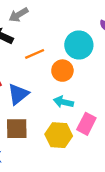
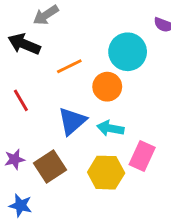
blue triangle: (18, 94) -> (72, 121), moved
brown square: (17, 129) -> (50, 166), turned -30

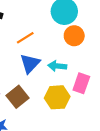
orange line: (69, 66) -> (25, 38), moved
orange circle: (107, 87) -> (74, 36), moved

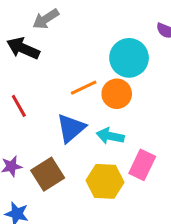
orange circle: (74, 36) -> (117, 94), moved
orange line: (25, 38) -> (84, 88), moved

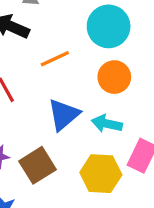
cyan circle: (129, 58) -> (109, 26), moved
orange line: (84, 88) -> (55, 59), moved

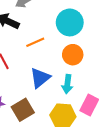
cyan arrow: (107, 124) -> (67, 84), turned -96

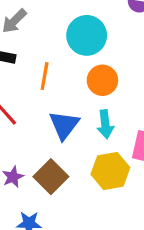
orange line: (35, 42) -> (45, 76), turned -42

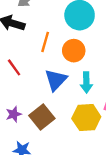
orange circle: (102, 80) -> (74, 51), moved

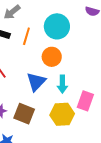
orange line: (45, 42) -> (26, 36), moved
brown square: (42, 117) -> (24, 114), turned -30

